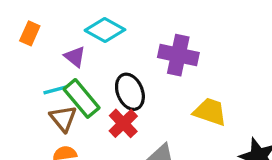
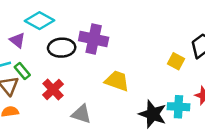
black ellipse: (130, 92) -> (62, 48), moved, turned -70
green rectangle: (82, 98) -> (22, 71), size x0.6

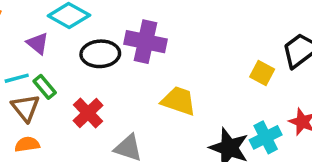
cyan cross: (178, 107) -> (266, 137), turned -30

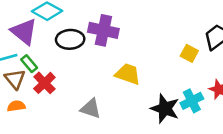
purple triangle: (38, 43) -> (24, 32), size x1.6
red cross: (88, 113) -> (44, 83), moved

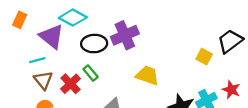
purple cross: (103, 30) -> (125, 35), turned -36
green rectangle: (29, 64) -> (91, 73), moved

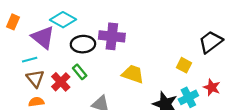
purple cross: (125, 35) -> (112, 36), turned 30
yellow square: (204, 57) -> (184, 65), moved

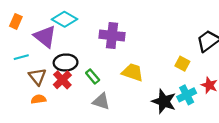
black ellipse: (83, 44) -> (66, 62), moved
cyan line: (30, 60) -> (21, 57), moved
green rectangle: (80, 72) -> (93, 77), moved

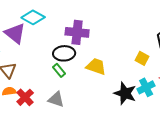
black ellipse: (66, 62) -> (64, 53), moved
red cross: (62, 80) -> (25, 97), moved
gray triangle: (101, 101) -> (56, 99), moved

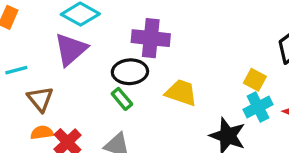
purple triangle: (15, 33) -> (71, 49), moved, turned 40
cyan cross: (146, 87) -> (258, 107), moved

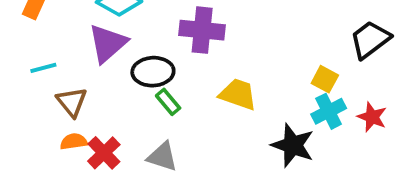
black ellipse: (130, 72) -> (153, 72), moved

